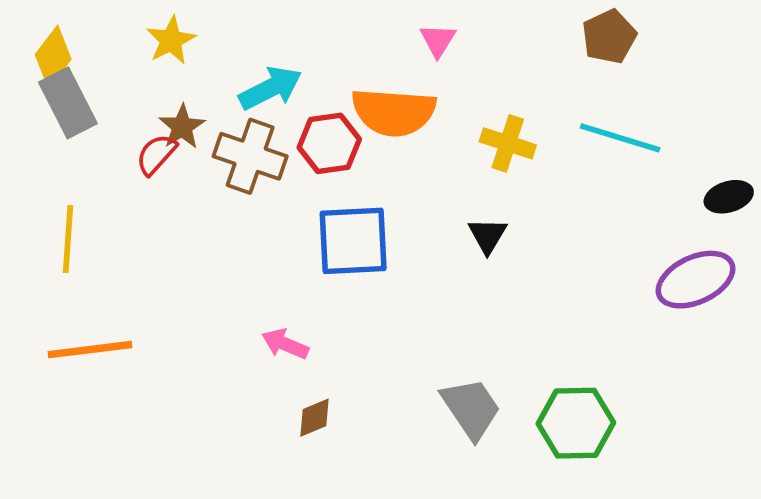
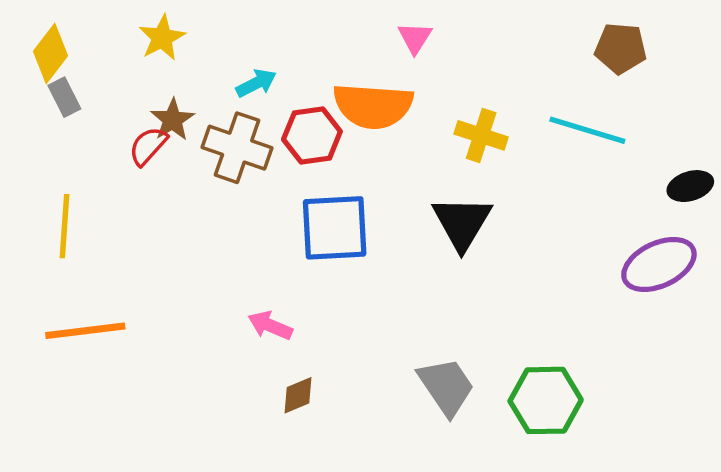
brown pentagon: (609, 37) -> (621, 48), moved, turned 30
cyan arrow: (270, 88) -> (256, 83), size x0.7
gray rectangle: (68, 103) -> (64, 97), size x0.6
black triangle: (488, 235) -> (462, 223), size x1.6

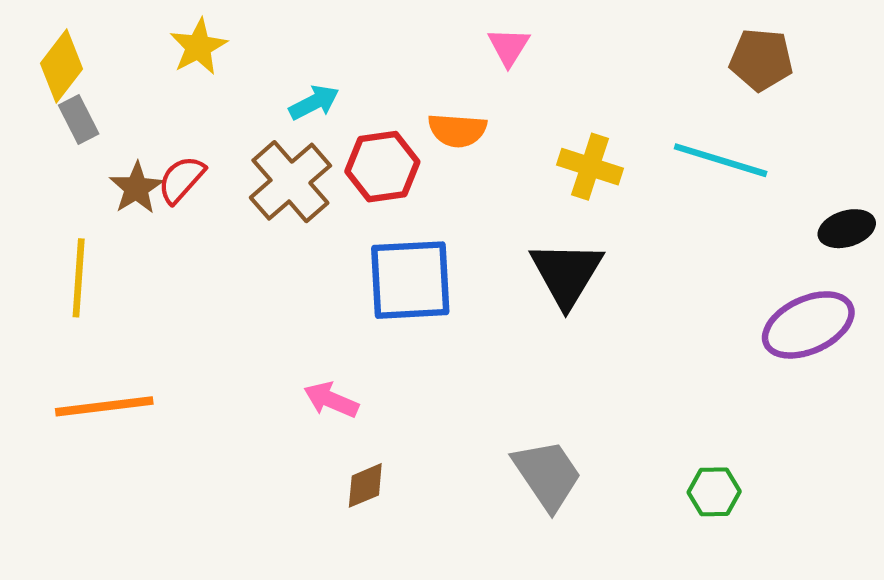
orange semicircle: (373, 106) -> (457, 130), size x0.6
brown star: (172, 120) -> (136, 188), moved
brown cross: (237, 148) -> (290, 182), turned 30
green hexagon: (546, 400) -> (714, 492), moved, size x0.6

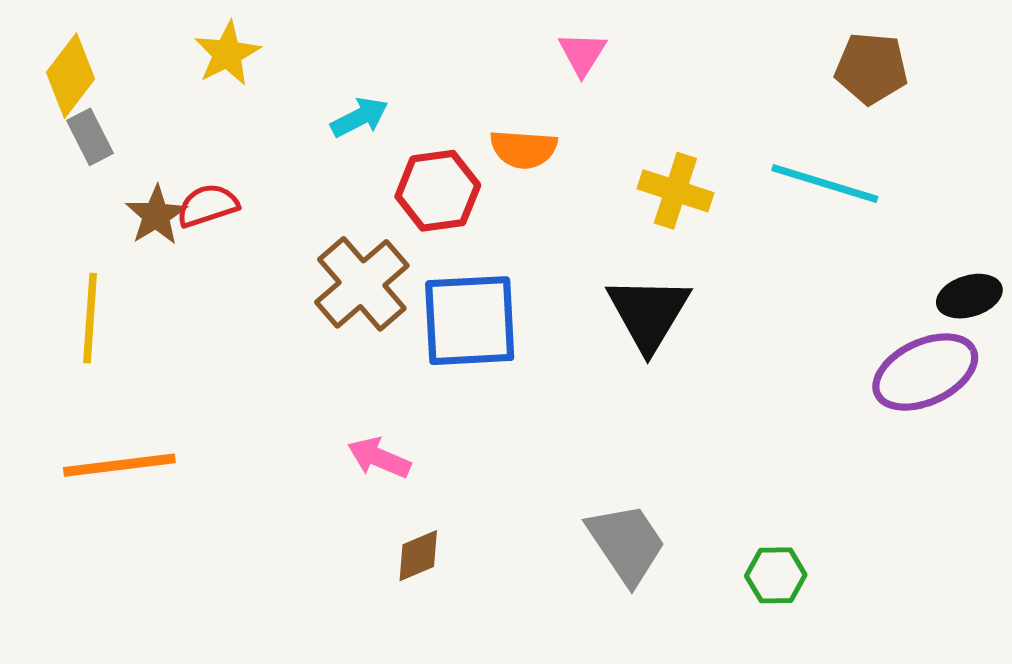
red semicircle: (181, 179) -> (208, 205), turned 30
brown cross: (290, 182) -> (362, 284), moved
black ellipse: (847, 229) -> (969, 296), moved
green hexagon: (714, 492) -> (776, 575), moved

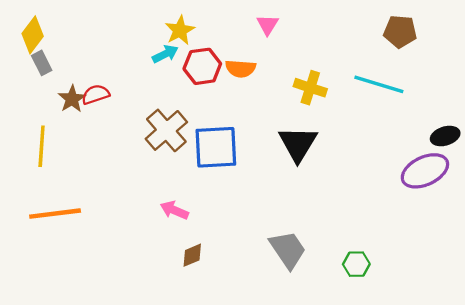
yellow star: (227, 54) -> (180, 30), moved
red hexagon: (438, 191) -> (202, 66), moved

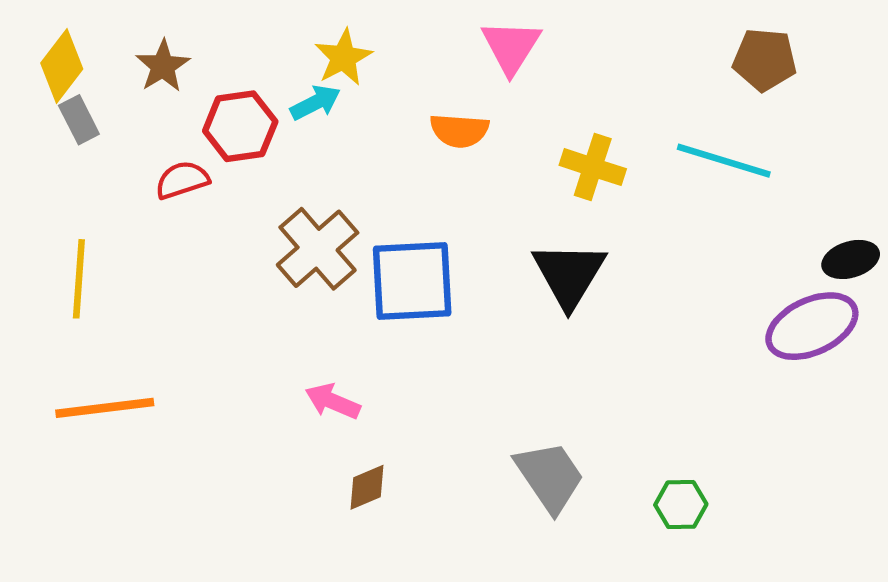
pink triangle: (268, 25) -> (511, 47), size x1.4
red hexagon: (202, 66) -> (240, 126), moved
brown star: (72, 99) -> (163, 66), moved

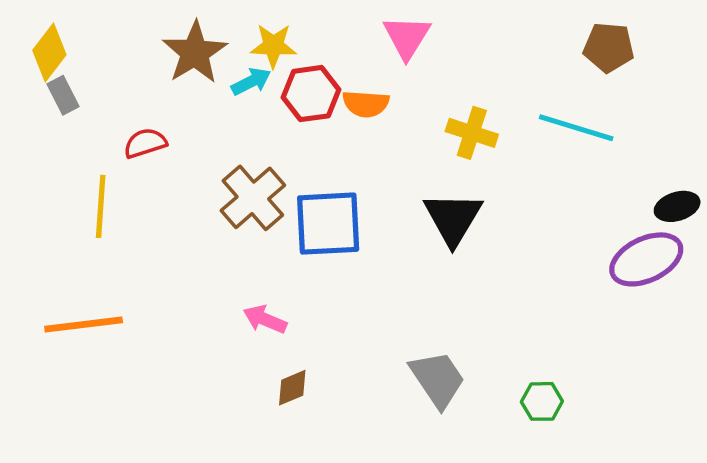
yellow star: (343, 57) -> (273, 46), turned 30
brown star: (163, 66) -> (195, 52), moved, size x1.5
red hexagon: (240, 126) -> (311, 94), moved
yellow line: (79, 279) -> (101, 206), moved

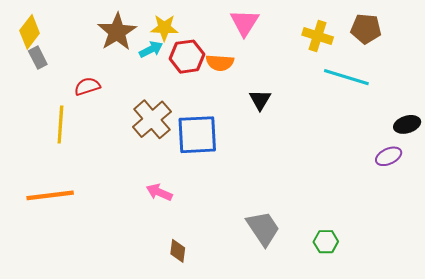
yellow cross: (472, 133) -> (318, 36), moved
black triangle: (453, 218) -> (260, 100), moved, size x0.6
purple ellipse: (646, 259) -> (389, 156), size x0.6
brown diamond: (292, 388) -> (178, 251), moved, turned -60

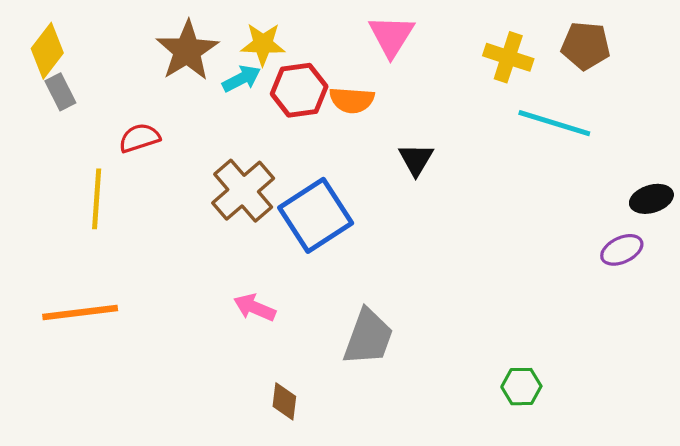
blue square: (197, 135) -> (316, 215), turned -30
gray trapezoid: (263, 228) -> (368, 337), moved, turned 54

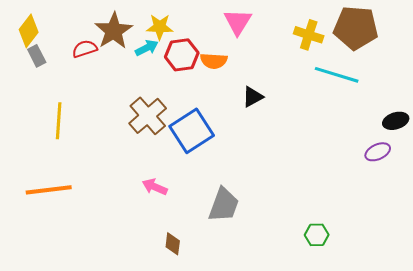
brown pentagon: (586, 46) -> (356, 28), size x1.5
red semicircle: (139, 138) -> (85, 49), moved
black triangle: (416, 159) -> (253, 97), turned 30

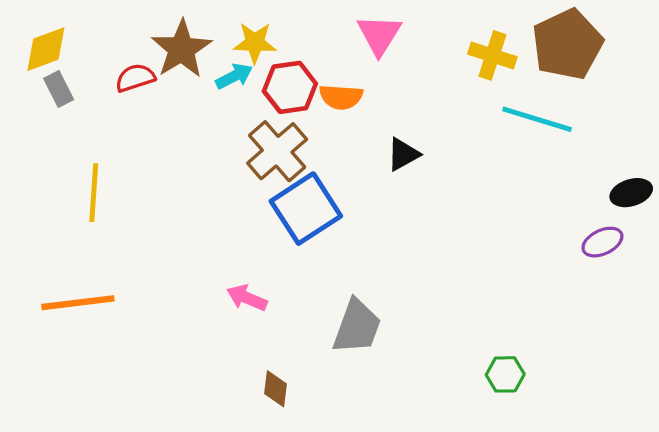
brown pentagon: (356, 28) -> (567, 44), turned -30
yellow diamond: (29, 31) -> (46, 49), turned 32
brown cross: (148, 116) -> (277, 151), moved

